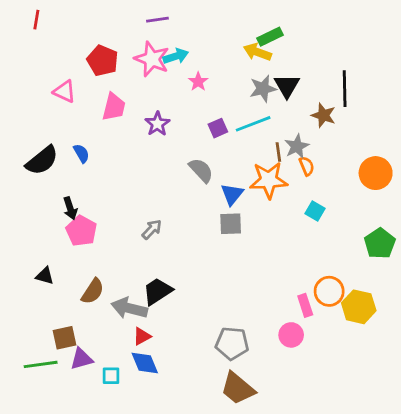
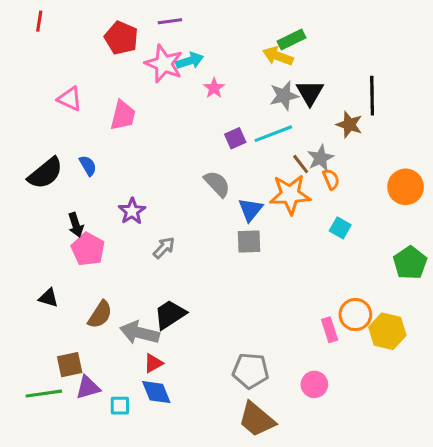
red pentagon: (103, 60) -> (121, 38), moved
purple star: (157, 124) -> (132, 211), moved
brown line: (278, 152) -> (301, 164), turned -30
pink circle: (291, 335) -> (314, 384), moved

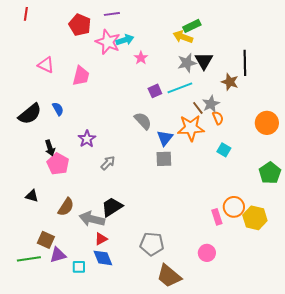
brown square: (70, 365) -> (46, 240), turned 36
gray pentagon: (251, 371) -> (152, 244), moved

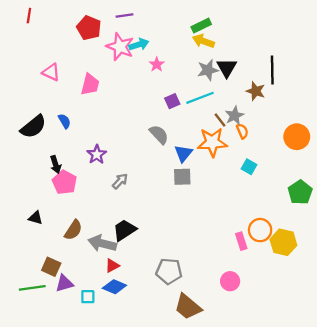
green rectangle: (192, 26) -> (201, 26), moved
blue diamond: (103, 258) -> (114, 287), turned -45

